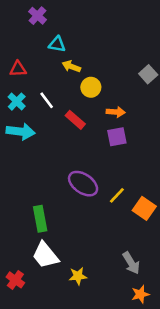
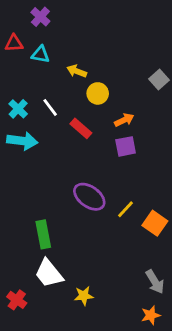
cyan triangle: (57, 44) -> (40, 54), moved
red triangle: (18, 69) -> (14, 43), moved
orange arrow: (116, 112) -> (124, 120), turned -30
gray arrow: (131, 263) -> (155, 282), moved

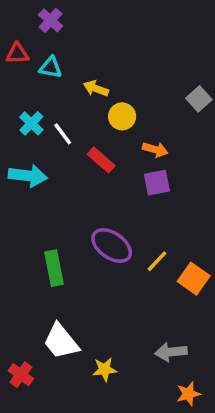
cyan cross: (18, 109) -> (31, 123), moved
orange arrow: (124, 120) -> (155, 150), turned 42
green rectangle: (43, 234) -> (54, 268), moved
gray arrow: (155, 282) -> (171, 352), moved, turned 115

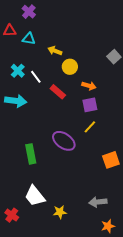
yellow line: (157, 261) -> (90, 127), moved
orange square: (194, 279) -> (111, 160), turned 36

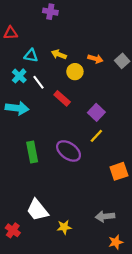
purple cross: (29, 12) -> (50, 12), moved, turned -32
cyan triangle: (29, 39) -> (31, 56), moved
orange arrow: (89, 86) -> (95, 59), moved
purple square: (90, 105) -> (96, 112), turned -35
green rectangle: (31, 154) -> (32, 152), moved

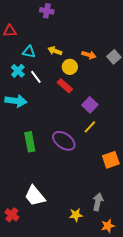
red rectangle: (62, 98) -> (65, 86), moved
gray arrow: (105, 216) -> (98, 202), turned 108
yellow star: (64, 227) -> (76, 215), moved

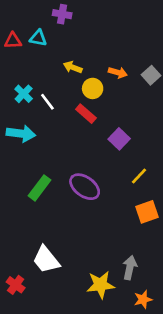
cyan triangle: (29, 52) -> (38, 38), moved
yellow line: (90, 127) -> (139, 176), moved
green rectangle: (30, 142) -> (40, 188), turned 48
yellow star: (76, 215) -> (101, 285), size x1.5

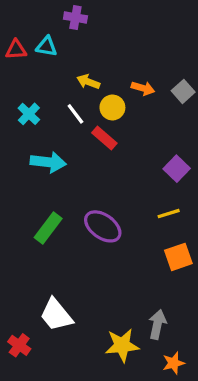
white line: (47, 102) -> (75, 114), moved
cyan arrow: (21, 134) -> (48, 162), moved
purple square: (119, 139) -> (177, 169), moved
yellow line: (139, 176) -> (169, 214), turned 30

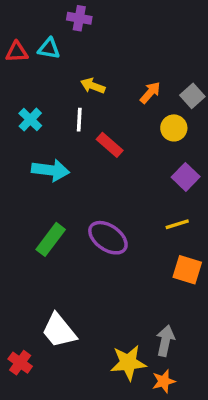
orange arrow: (143, 88) -> (150, 93), turned -65
yellow circle: (112, 107) -> (174, 128), moved
white line: (75, 114) -> (79, 120), turned 40
orange square: (178, 257) -> (187, 270), turned 36
orange star: (173, 363) -> (164, 381), moved

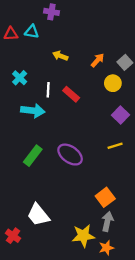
white line: (79, 120) -> (48, 90), moved
orange square: (187, 270) -> (105, 197), moved, turned 36

